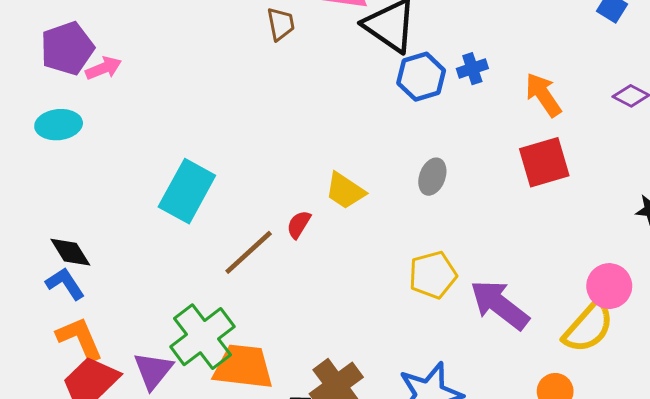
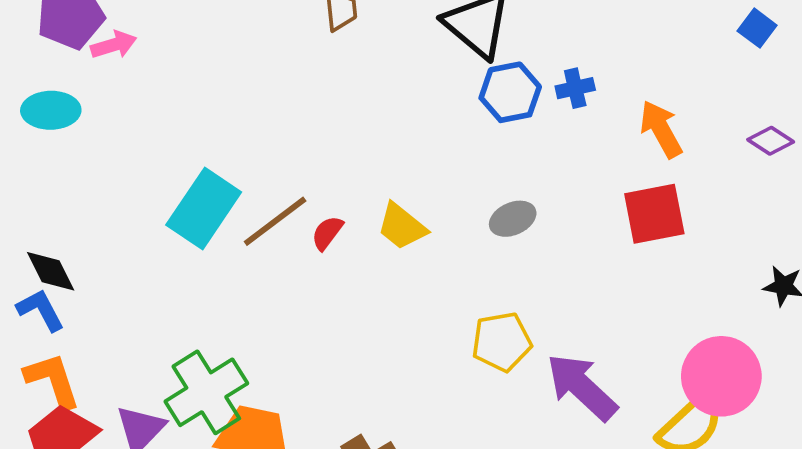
gray ellipse: (432, 177) -> (513, 219), turned 40
red semicircle: (299, 224) -> (327, 233), moved
brown line: (249, 252) -> (275, 221), moved
pink circle: (609, 286) -> (721, 376), size x1.4

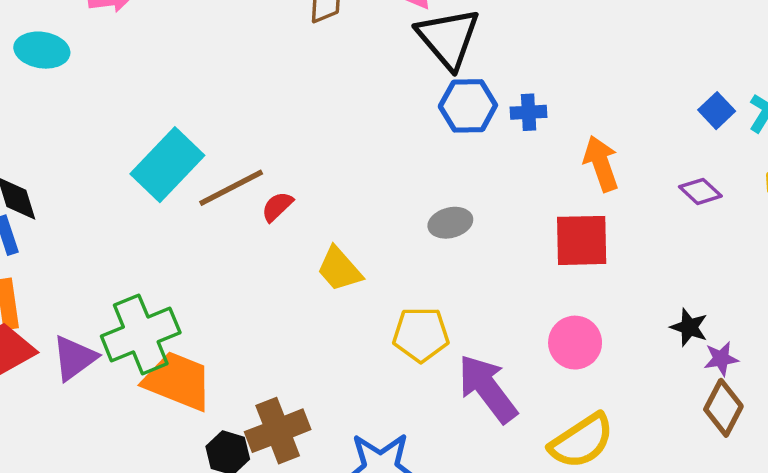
blue square: (757, 28) -> (717, 111), moved
yellow trapezoid: (402, 226) -> (339, 269), moved
pink circle: (721, 376) -> (575, 343), moved, size x0.7

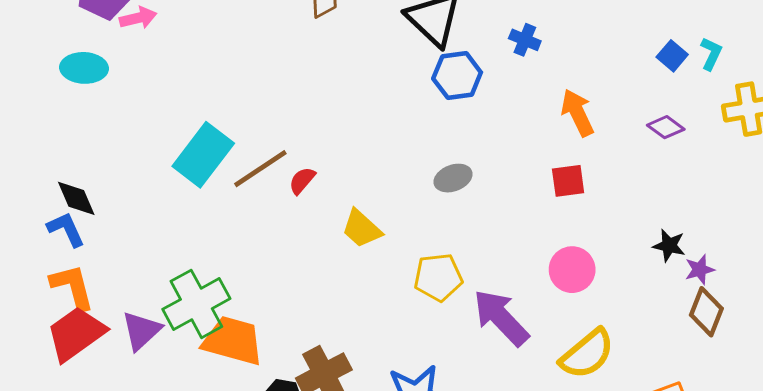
blue cross: (529, 112) -> (525, 40), moved, turned 32
red square: (582, 240) -> (568, 181), size x0.7

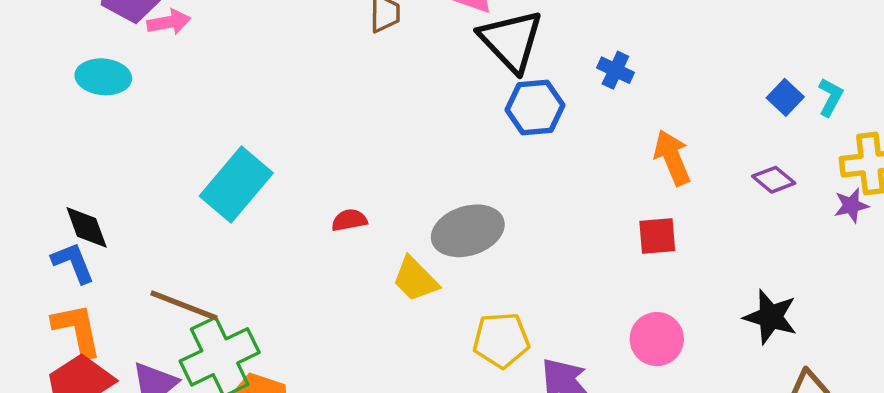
brown line: (260, 169) -> (184, 305), moved, turned 52
gray ellipse: (453, 178) -> (468, 231), moved, size x1.6
red semicircle: (302, 181) -> (349, 220), turned 36
black star: (669, 246) -> (771, 317), size x1.4
purple star: (700, 270) -> (851, 205), moved

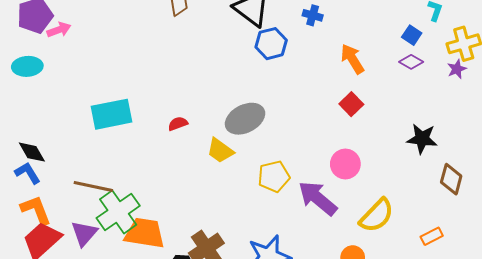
blue square: (785, 97) -> (412, 35), moved
cyan rectangle: (236, 184) -> (111, 114), turned 48
red square: (657, 236) -> (351, 104), turned -30
pink circle: (657, 339) -> (345, 164), moved

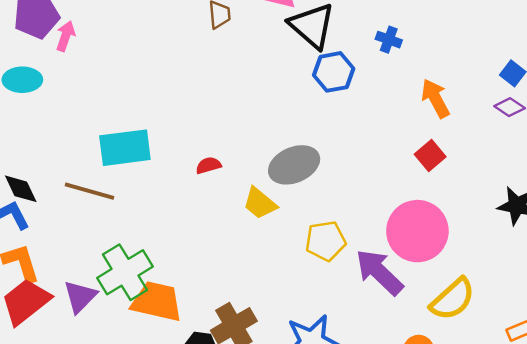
pink arrow: (59, 30) -> (66, 36), turned -55
pink circle: (345, 164) -> (417, 231), size x1.6
brown line: (93, 186) -> (90, 191), moved

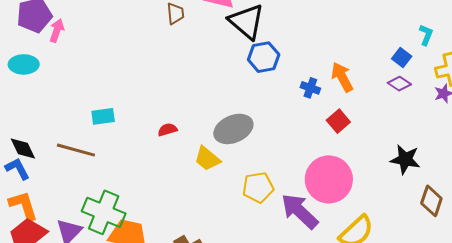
blue cross: (389, 40) -> (310, 88), moved
cyan rectangle: (125, 148) -> (103, 116), size x0.6
green cross: (125, 272) -> (104, 212), turned -36

